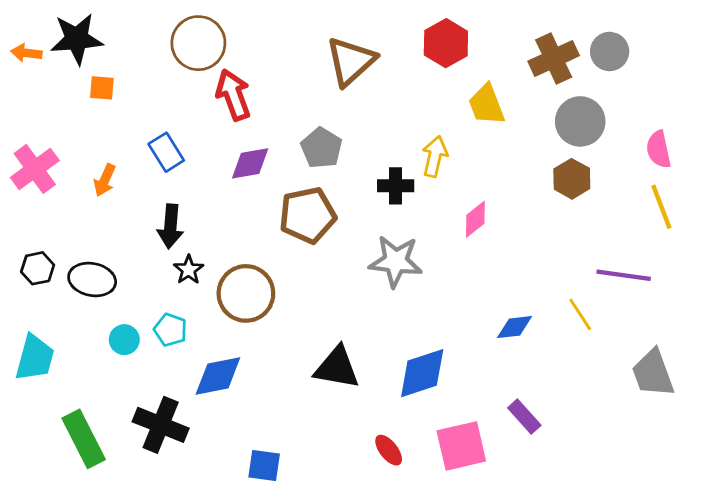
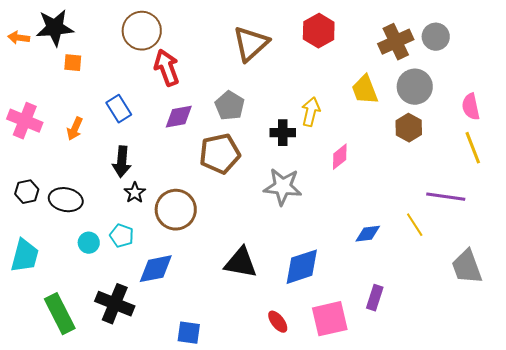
yellow trapezoid: (487, 105) -> (365, 90), moved
pink cross: (35, 169) -> (25, 121), turned -32
purple rectangle: (524, 417) -> (375, 298), turned 60

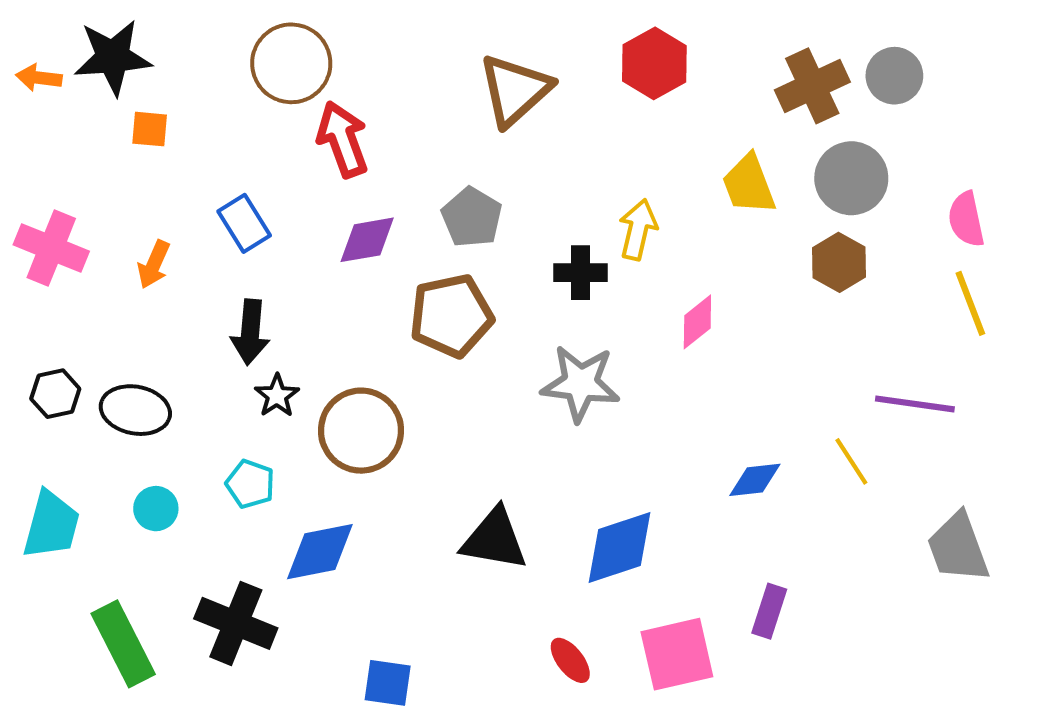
cyan circle: (89, 243) -> (156, 509), moved

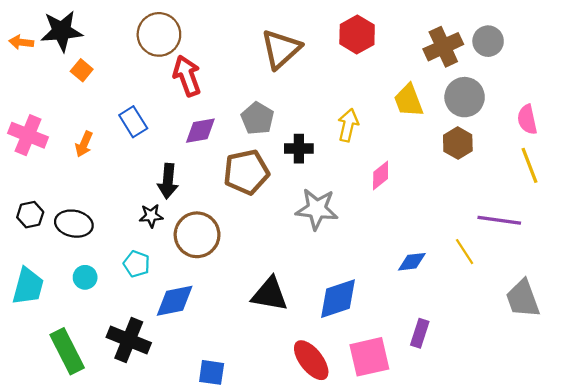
orange square: (150, 129) -> (82, 70), turned 35
black cross: (581, 273) -> (299, 149), moved
black arrow: (250, 332) -> (168, 181), moved
black star: (277, 396) -> (151, 216), turned 30
red ellipse: (570, 660) -> (311, 360), size x1.6

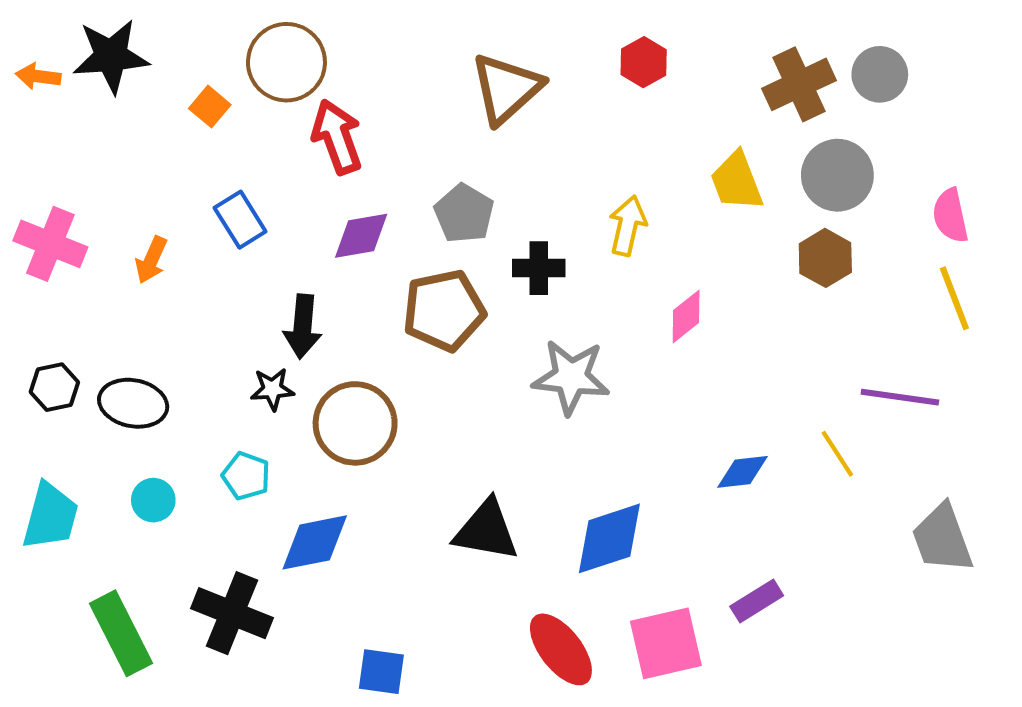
red hexagon: (357, 34) -> (644, 62), size x0.7
orange square: (82, 70) -> (210, 107), moved
purple rectangle: (420, 333) -> (757, 601), turned 40

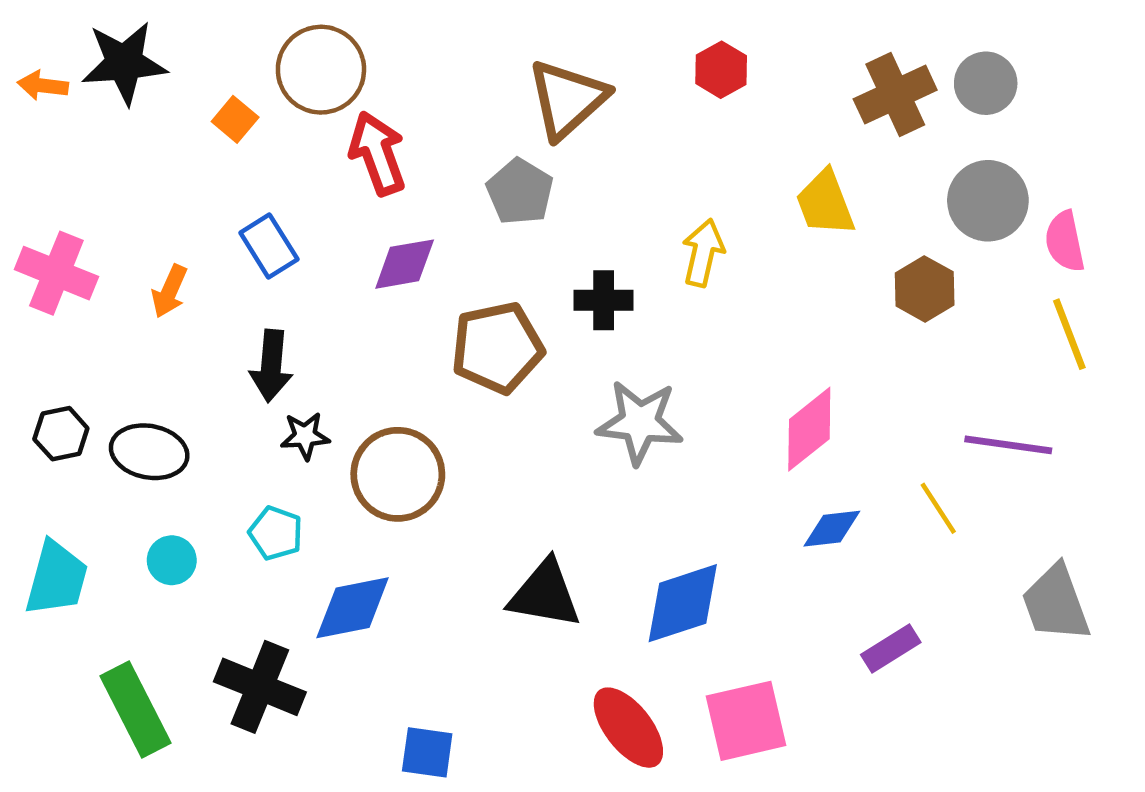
gray circle: (837, 175) -> (988, 201), moved
gray pentagon: (464, 214) -> (520, 192), moved
pink diamond: (686, 316) -> (809, 429), moved, size x1.4
black arrow: (303, 327) -> (271, 366), moved
purple rectangle: (757, 601) -> (891, 648), moved

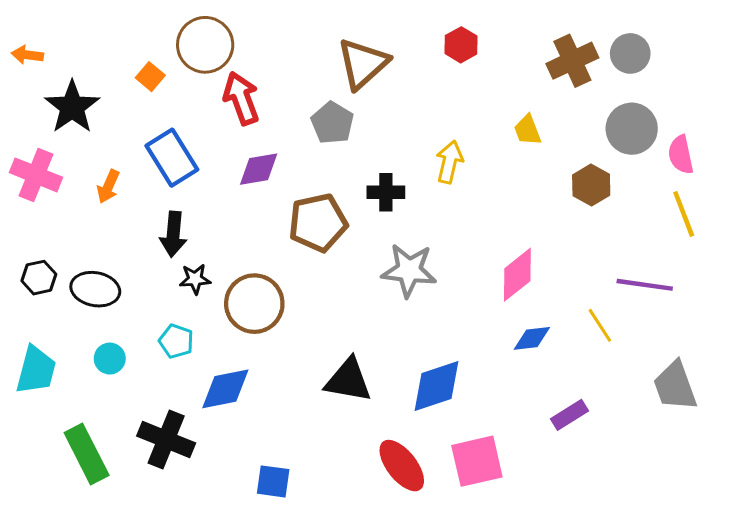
black star: (124, 63) -> (72, 107), moved, turned -30
yellow trapezoid: (825, 203) -> (528, 130), size x0.7
blue rectangle: (269, 246) -> (172, 158), size x1.4

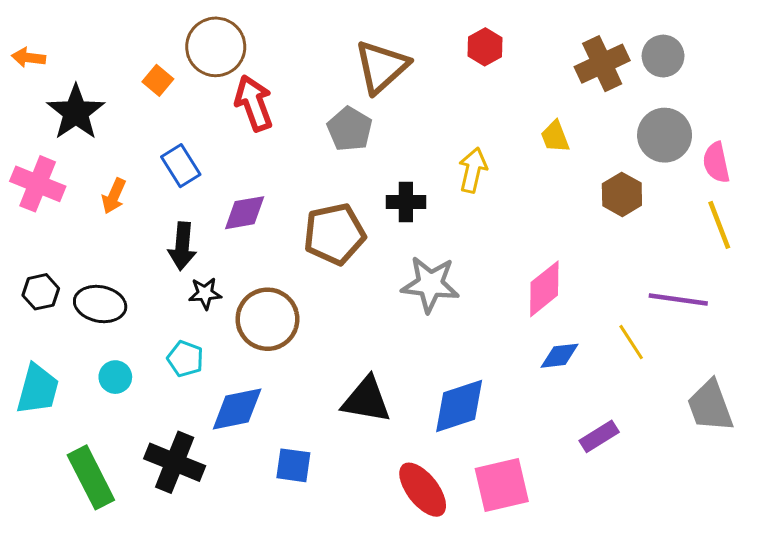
blue rectangle: (172, 158) -> (181, 166), size x0.7
purple diamond: (259, 169) -> (245, 213), moved
blue square: (273, 481) -> (293, 465), moved

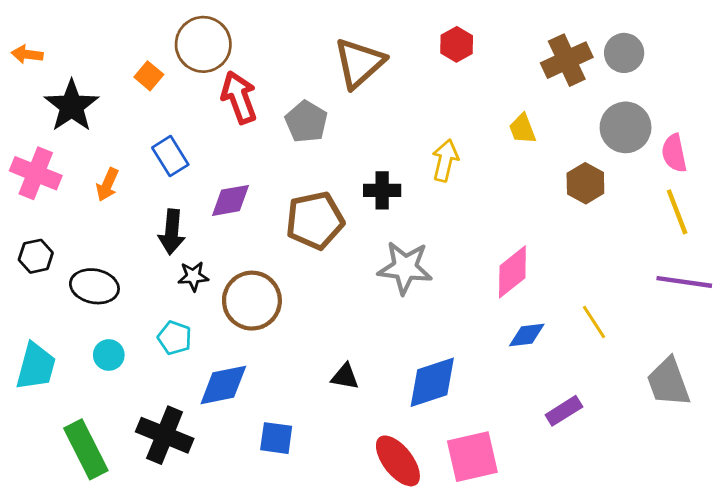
gray pentagon: (350, 129) -> (306, 122), moved
black hexagon: (41, 292) -> (36, 256), moved
purple line: (678, 299) -> (684, 282), moved
black triangle: (366, 400) -> (345, 376), size x0.6

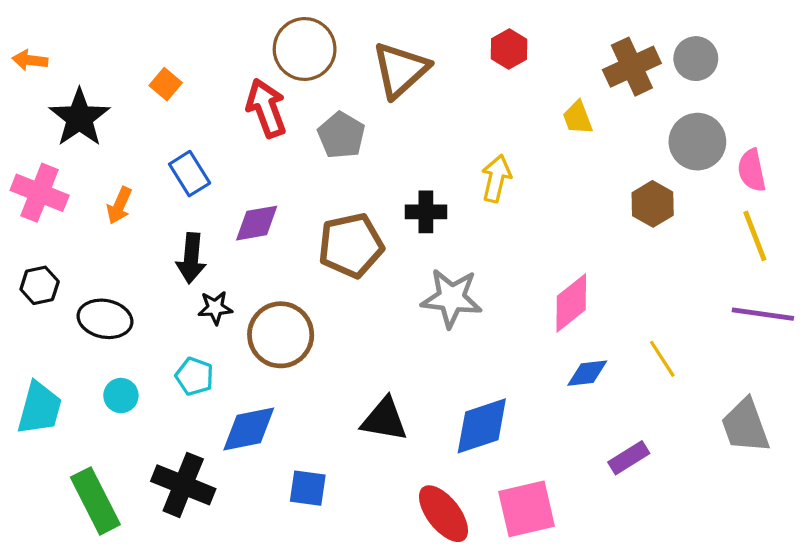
brown circle: (203, 44) -> (305, 49), moved
yellow trapezoid: (522, 129) -> (578, 118), moved
black triangle: (345, 376) -> (384, 419), size x1.5

